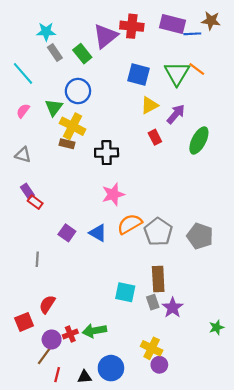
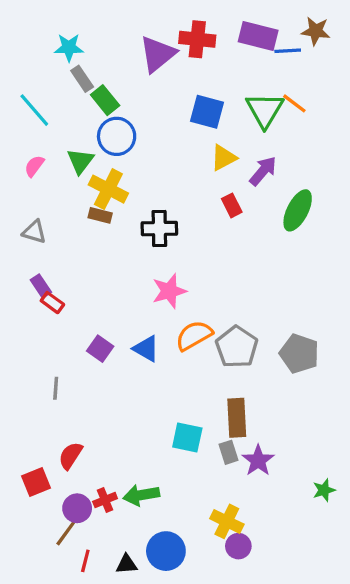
green rectangle: (82, 54) -> (105, 100), moved

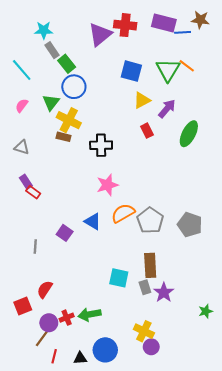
purple square: (100, 349) -> (65, 233), moved

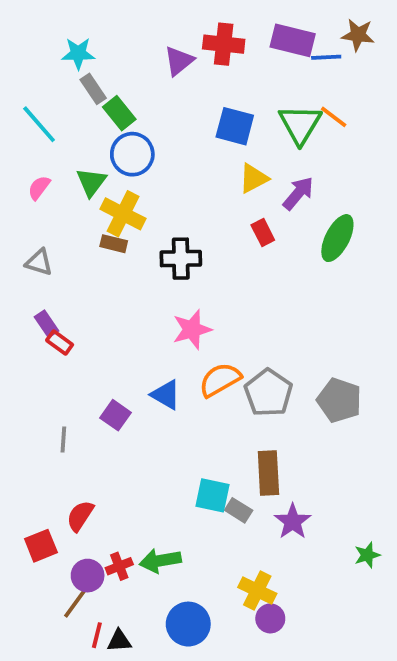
purple triangle: (100, 34) -> (179, 61), size x0.7
gray rectangle: (145, 287) -> (239, 510), moved, turned -40
black triangle: (80, 358) -> (119, 641), moved

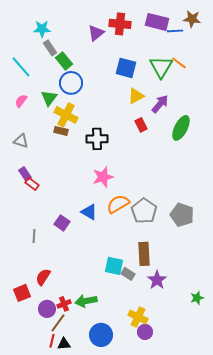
brown line: (76, 602) -> (58, 323), moved

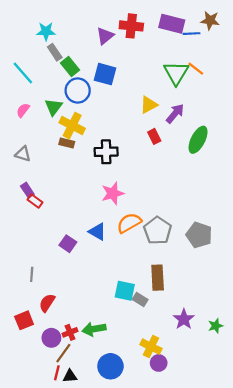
blue square: (126, 68) -> (105, 74), moved
gray line: (34, 236) -> (32, 274), moved
purple star: (157, 280) -> (184, 319), moved

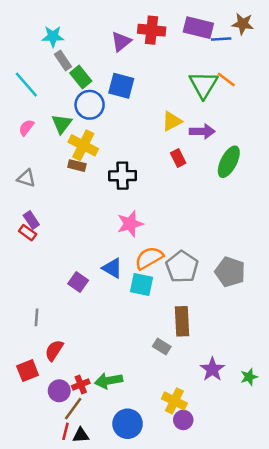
purple arrow: (175, 113) -> (202, 131), turned 50
red rectangle: (35, 201) -> (28, 233), moved
cyan square: (125, 291) -> (141, 285), moved

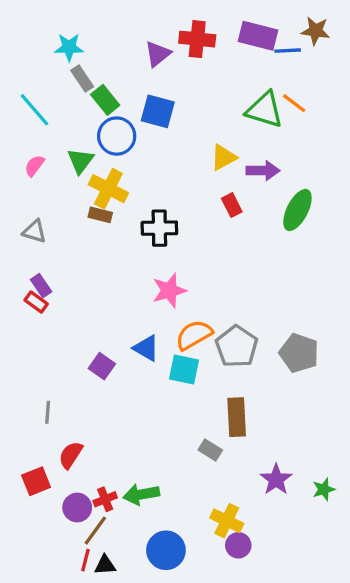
green triangle: (203, 85) -> (265, 110), turned -44

